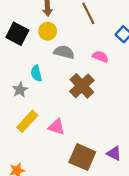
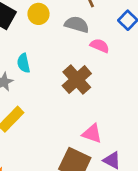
gray semicircle: (64, 52) -> (77, 24), moved
pink triangle: (56, 127) -> (92, 134), moved

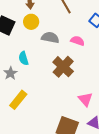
gray semicircle: (77, 24) -> (50, 38), moved
pink triangle: (92, 134) -> (85, 99), moved, turned 35

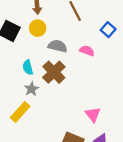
brown cross: (63, 67) -> (54, 72), moved
gray star: (10, 73) -> (32, 89), moved

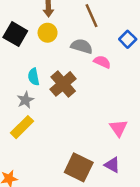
gray semicircle: (58, 46) -> (82, 46), moved
gray star: (32, 89) -> (25, 100), moved
pink triangle: (93, 115) -> (118, 128), moved

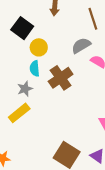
yellow circle: (48, 33) -> (39, 47), moved
gray semicircle: (82, 46) -> (81, 46), turned -54

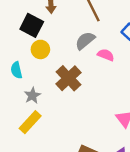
black square: (22, 28) -> (32, 25), moved
cyan semicircle: (35, 68) -> (16, 70), moved

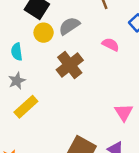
gray semicircle: (85, 41) -> (69, 26), moved
gray star: (32, 95) -> (17, 81), moved

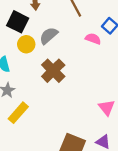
pink semicircle: (111, 45) -> (93, 39), moved

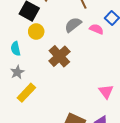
gray semicircle: (49, 36) -> (73, 25), moved

